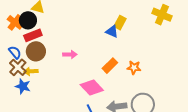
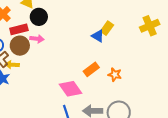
yellow cross: (162, 15) -> (150, 26), turned 36
black circle: (28, 20) -> (39, 17), moved
pink arrow: (70, 54) -> (37, 39), moved

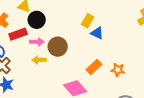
yellow rectangle: (107, 28) -> (88, 21), moved
brown circle: (20, 46) -> (58, 47), moved
yellow arrow: (12, 65) -> (39, 60), moved

